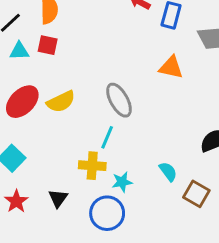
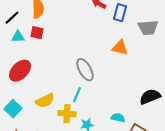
yellow semicircle: (61, 102) -> (45, 101), moved
cyan semicircle: (168, 172) -> (118, 118), turned -40

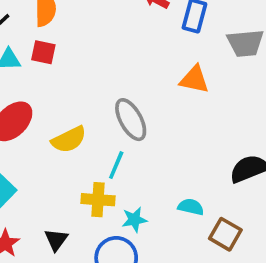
yellow semicircle: (45, 101) -> (69, 140), moved

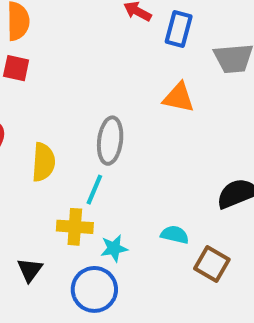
gray ellipse: (131, 120) -> (110, 141), turned 36
yellow semicircle: (69, 140) -> (43, 162), turned -60

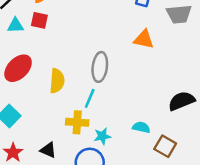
black triangle: (30, 270) -> (48, 150), turned -42

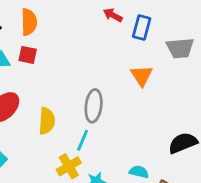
orange triangle: (144, 39) -> (142, 76), turned 45
yellow cross: (77, 122) -> (69, 166), turned -35

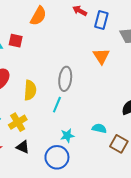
orange semicircle: (29, 22) -> (38, 16), moved, turned 30
yellow cross: (69, 166) -> (18, 122), moved

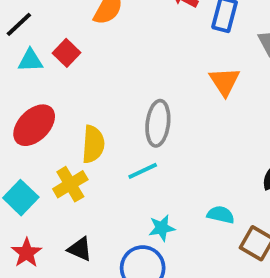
red square: (16, 41) -> (66, 53), turned 32
cyan line: (57, 105) -> (143, 171), turned 42
yellow cross: (18, 122) -> (70, 184), moved

